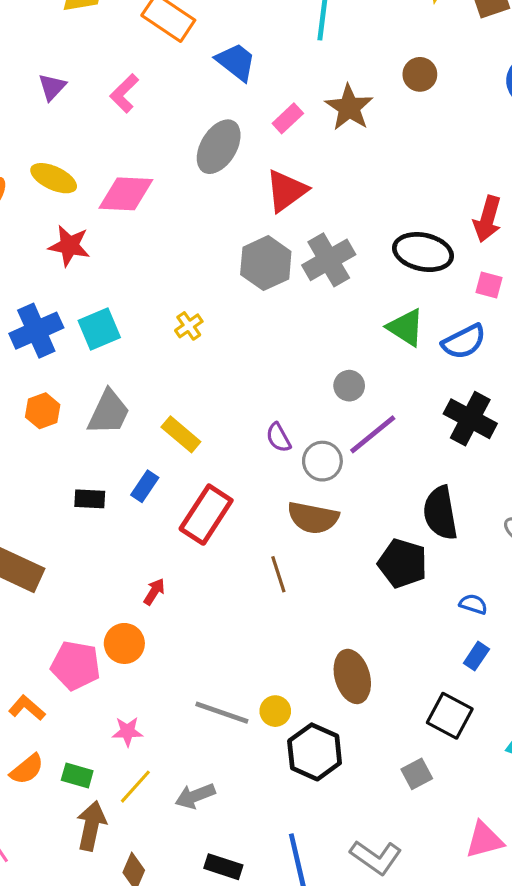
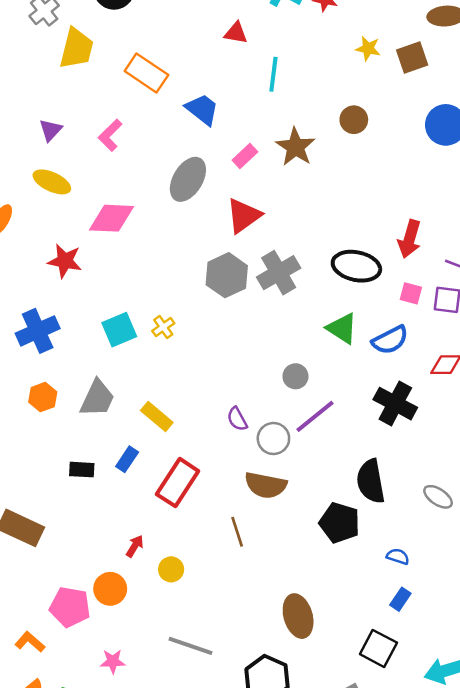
yellow ellipse: (54, 178) -> (52, 182), moved
cyan square: (99, 329) -> (119, 330), moved
yellow circle: (275, 711) -> (171, 569), moved

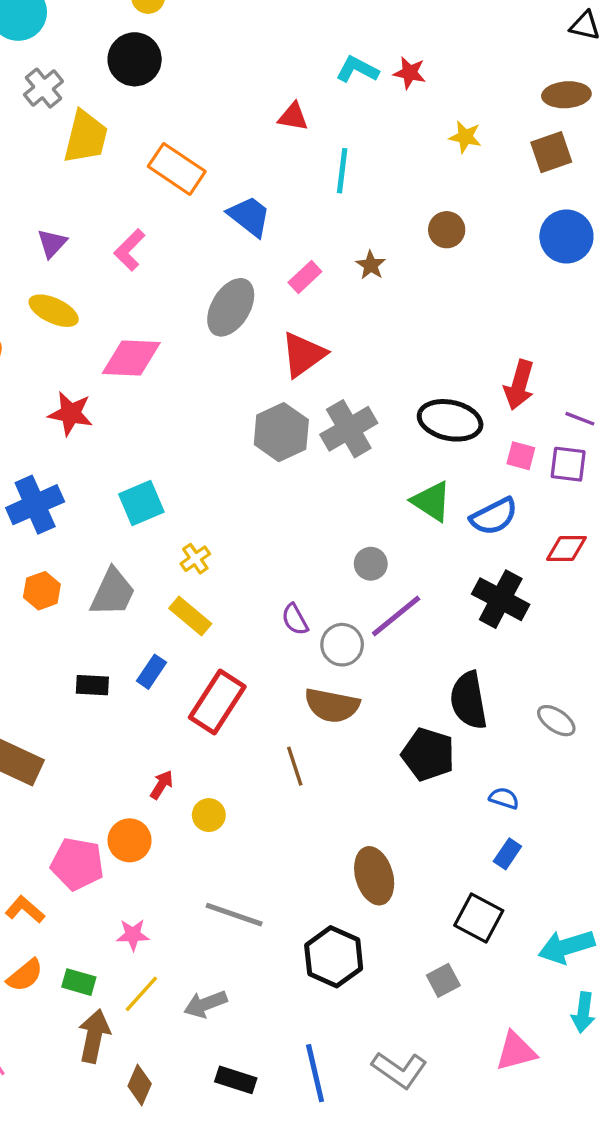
brown square: (412, 58) -> (551, 152), moved
brown star: (295, 147) -> (371, 265), size x0.6
yellow cross: (163, 327) -> (195, 559), moved

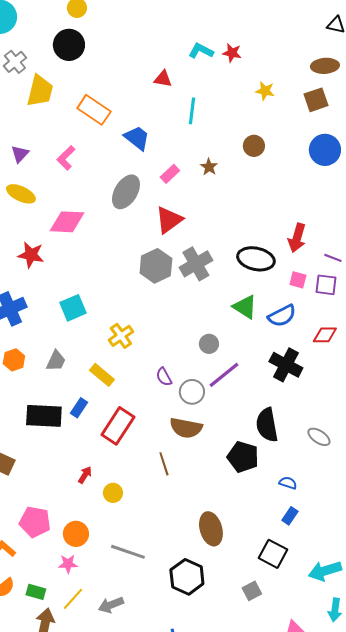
yellow cross: (195, 559) -> (121, 336), moved, size x1.4
gray trapezoid: (113, 592) -> (56, 361), size x0.7
black rectangle: (92, 685) -> (44, 416), size x1.8
orange circle: (130, 840) -> (76, 534), moved

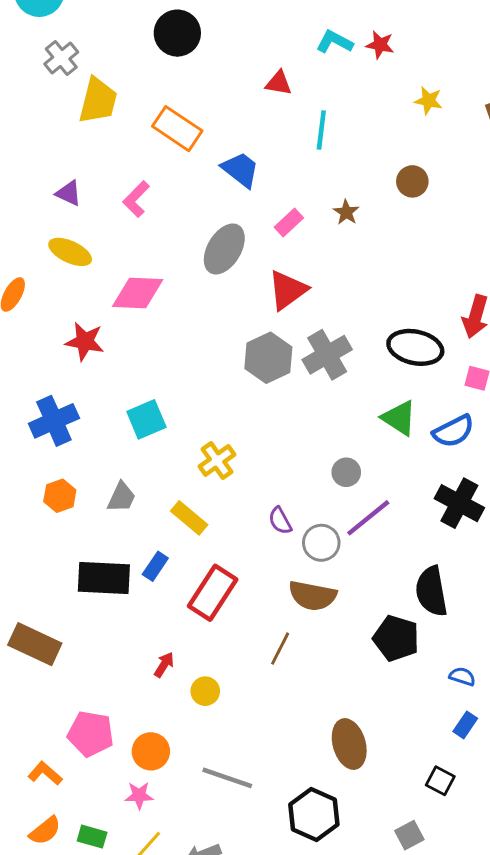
black circle: (69, 45) -> (177, 33), moved
purple triangle: (20, 154) -> (69, 193), turned -48
brown line: (164, 464) -> (280, 649), turned 45
black square: (273, 554) -> (440, 781), size x0.7

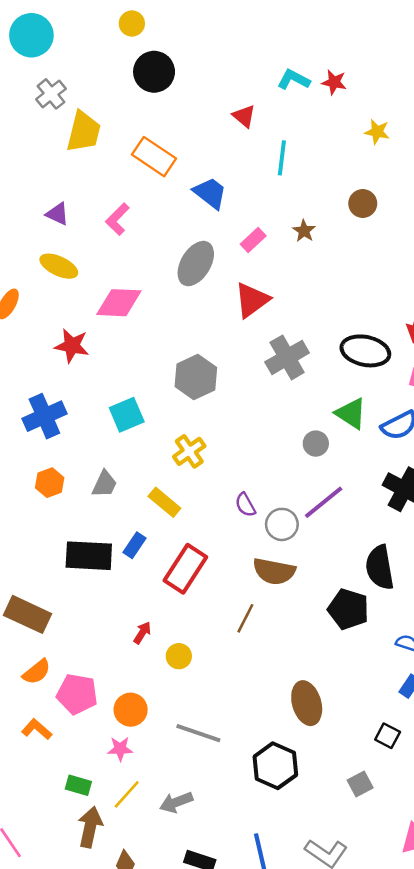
red triangle: (279, 83) -> (244, 116), turned 30
gray hexagon: (268, 358) -> (196, 377), moved
gray circle: (346, 472) -> (316, 444), moved
orange semicircle: (45, 831) -> (37, 672), moved

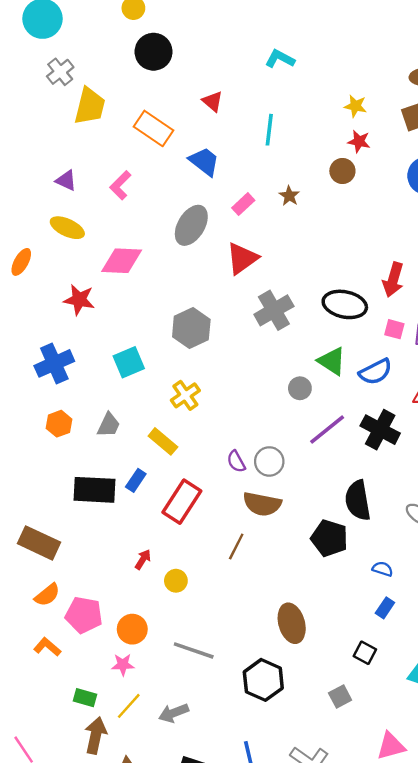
red star: (334, 82) -> (359, 141), moved
red triangle: (244, 116) -> (213, 101), moved
purple line: (324, 502) -> (327, 430), moved
purple semicircle: (245, 505) -> (236, 461), moved

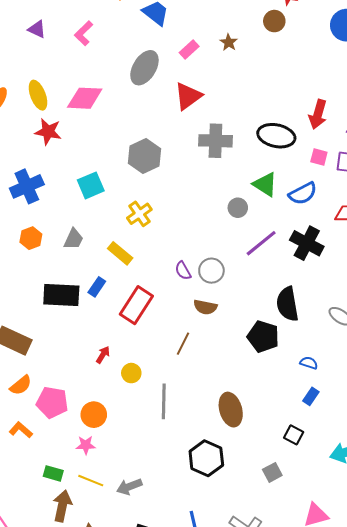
yellow ellipse: (67, 228) -> (38, 95), moved, turned 44
gray cross: (274, 310) -> (215, 141), turned 32
brown semicircle: (262, 504) -> (205, 307), size x0.7
gray line: (194, 650) -> (164, 401), moved, turned 72
yellow line: (129, 706) -> (91, 481), turned 70

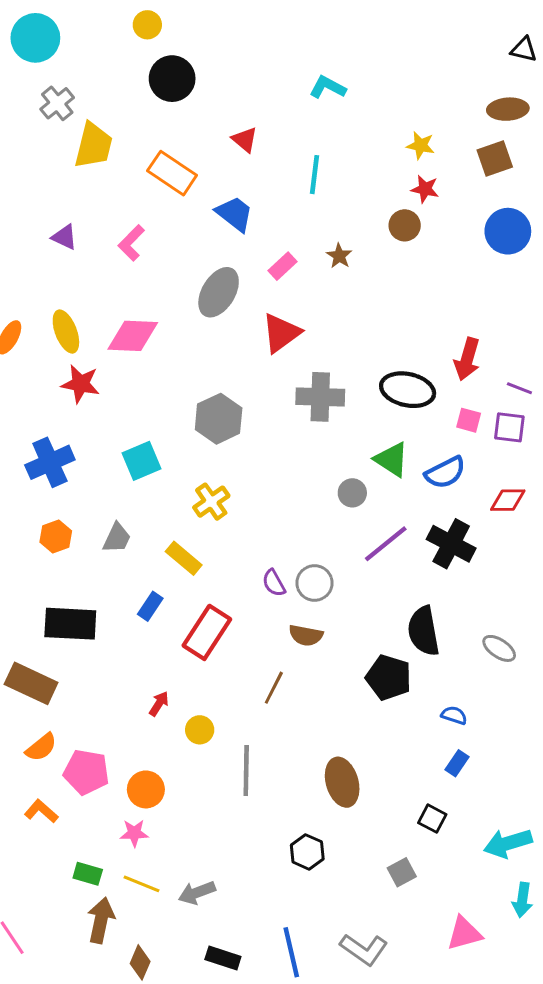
black rectangle: (61, 295) -> (70, 624), moved
black hexagon: (206, 458) -> (307, 852), size x0.7

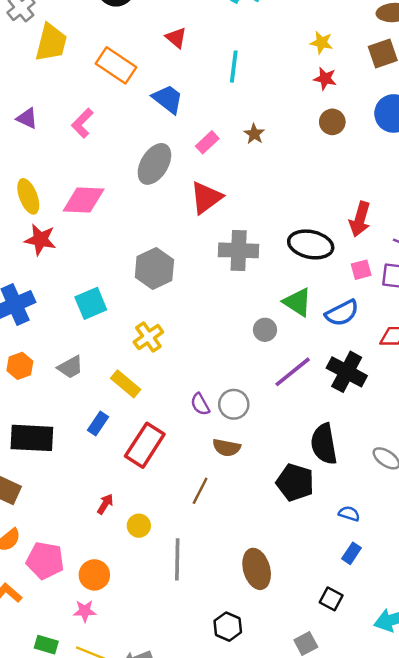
brown circle: (405, 225) -> (332, 122), moved
pink square: (469, 420) -> (361, 270), turned -30
gray trapezoid: (117, 538) -> (70, 367), turned 36

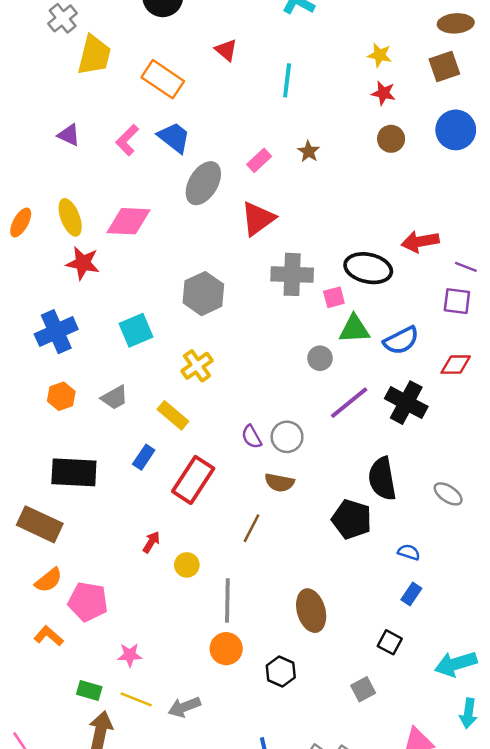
blue trapezoid: (168, 99) -> (174, 138), moved
red arrow: (360, 219) -> (420, 242), turned 64
pink square: (361, 270) -> (334, 297), moved
green triangle: (297, 302) -> (354, 329), turned -36
orange circle: (94, 575) -> (226, 649), moved

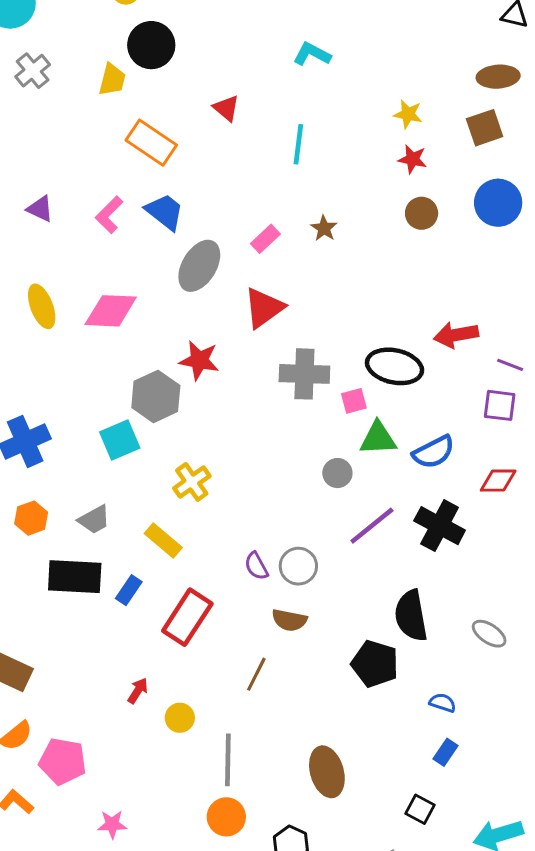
yellow trapezoid: (94, 55) -> (112, 80), moved, size x0.7
red star: (83, 263) -> (199, 360), moved
gray hexagon: (203, 294) -> (156, 396), moved
black rectangle: (74, 472) -> (75, 577), moved

